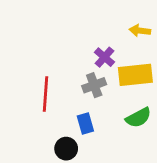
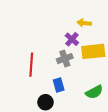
yellow arrow: (140, 31) -> (84, 23), moved
green semicircle: (138, 118) -> (94, 92), moved

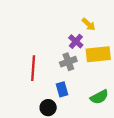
yellow arrow: (84, 23) -> (89, 24), turned -144

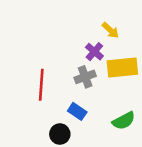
blue rectangle: (62, 89) -> (77, 111), turned -40

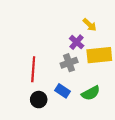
green semicircle: (124, 121) -> (91, 93), moved
black circle: (60, 134) -> (39, 100), moved

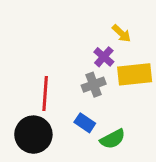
green semicircle: (91, 93) -> (113, 139), moved
black circle: (39, 100) -> (33, 135), moved, size x1.6

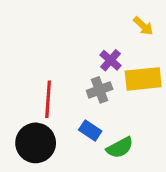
yellow arrow: (121, 33) -> (143, 26), moved

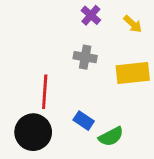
purple cross: (110, 60) -> (91, 15), moved
gray cross: (100, 90) -> (85, 57), moved, turned 30

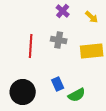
red line: (45, 92) -> (31, 46), moved
blue rectangle: (84, 121) -> (58, 84), turned 32

